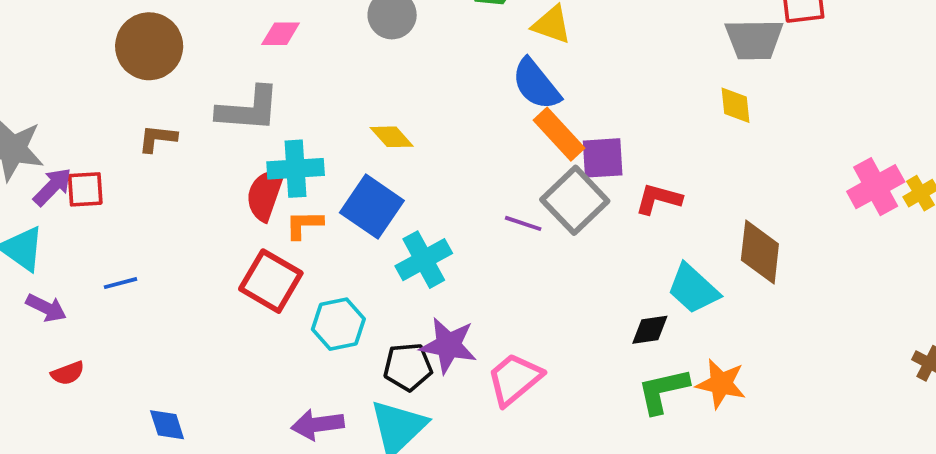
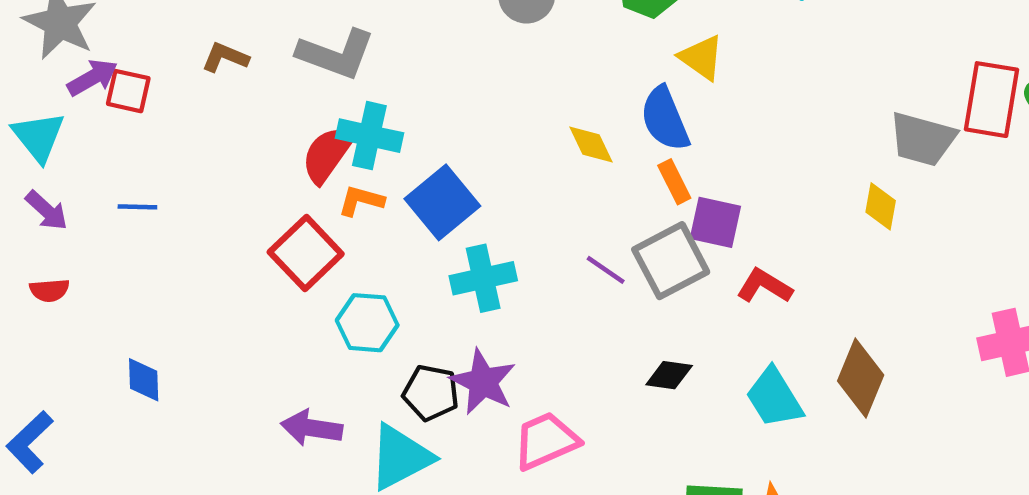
orange rectangle: (559, 134) -> (674, 182), size x0.7
yellow diamond: (392, 137) -> (591, 145), moved
black diamond: (650, 330) -> (669, 375), moved

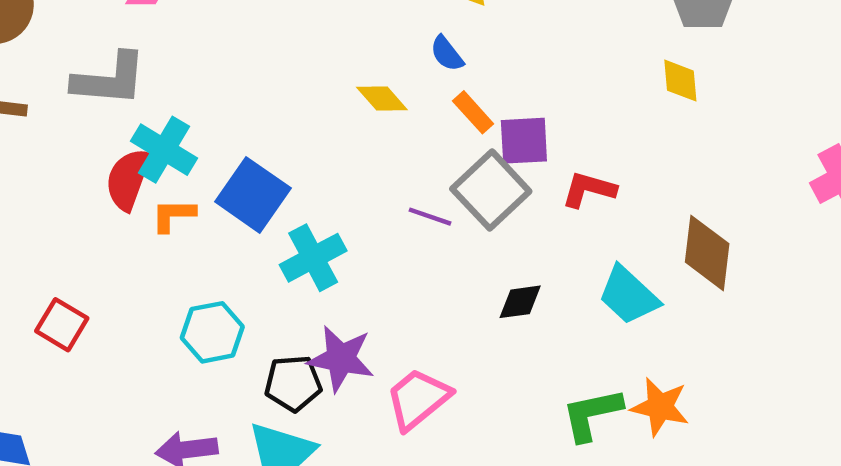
blue semicircle: (665, 119) -> (447, 54), size x0.6
cyan cross: (369, 136) -> (164, 150), turned 34
red square: (306, 253) -> (62, 325), moved, size x0.7

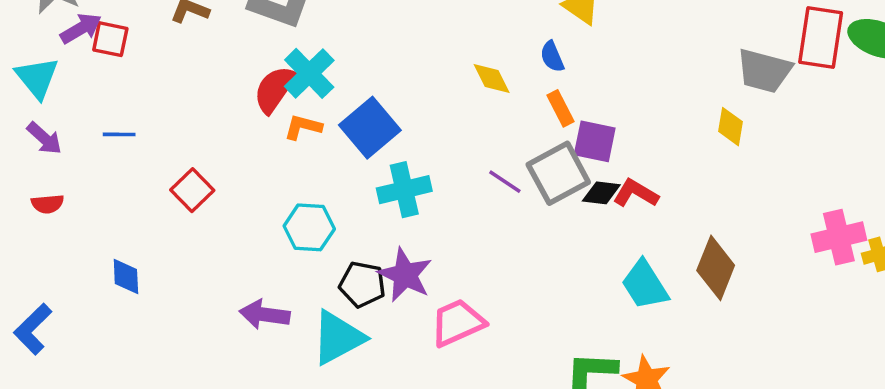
black diamond: (520, 302) -> (601, 193), moved

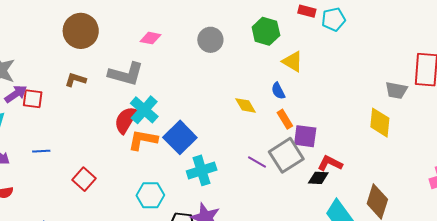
gray trapezoid: (764, 71) -> (396, 90), size x0.7
orange L-shape: (303, 127) -> (143, 140), size x1.4
yellow diamond: (730, 127) -> (380, 123), size x1.4
black diamond: (601, 193) -> (318, 178), moved

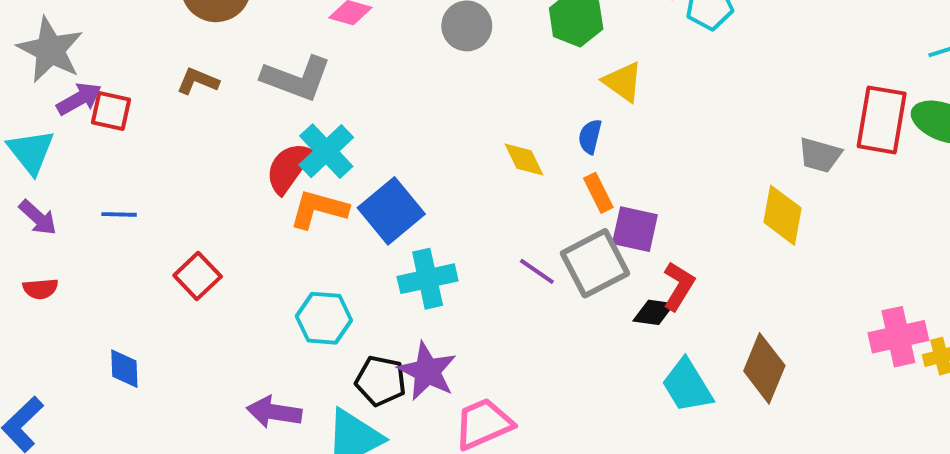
blue semicircle: (278, 91) -> (590, 137), turned 36
red L-shape: (330, 163) -> (679, 286), turned 90

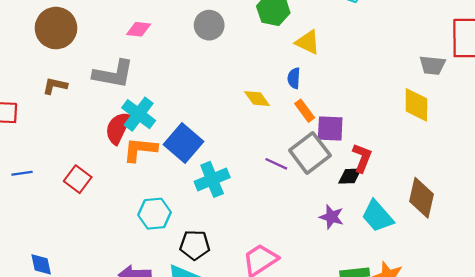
red square: (198, 276) -> (78, 179), moved
purple star: (427, 371) -> (332, 217), moved, size x0.7

